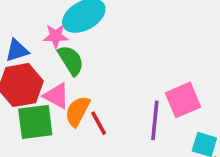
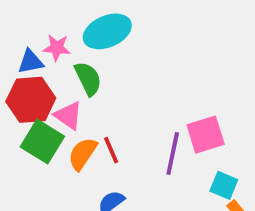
pink star: (56, 36) -> (57, 48), moved
orange semicircle: (77, 111) -> (83, 154), moved
green square: (35, 122) -> (42, 142), turned 33

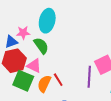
cyan ellipse: (107, 31) -> (47, 21), turned -45

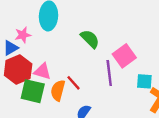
green semicircle: (41, 46) -> (90, 39), moved

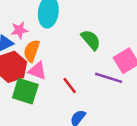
purple line: (109, 73) -> (109, 78), turned -70
orange semicircle: (58, 90) -> (32, 51), moved

